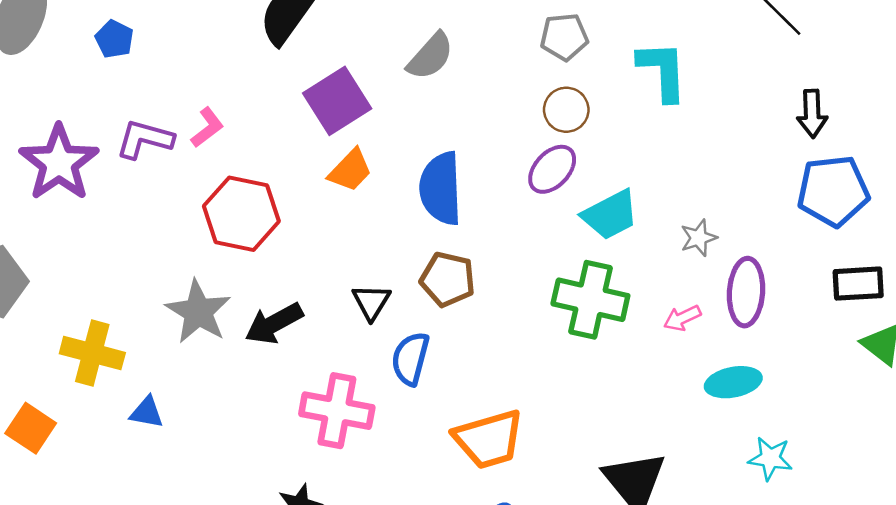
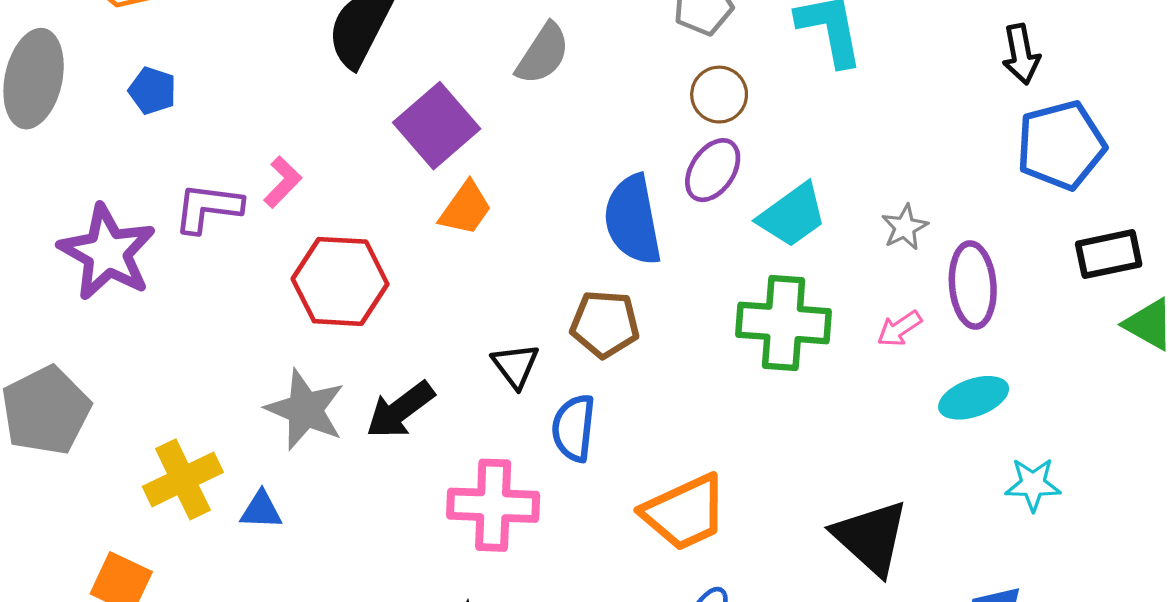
blue semicircle: (441, 188) -> (633, 220), moved
yellow cross: (92, 353) -> (183, 479), turned -32
blue triangle: (147, 412) -> (261, 510), moved

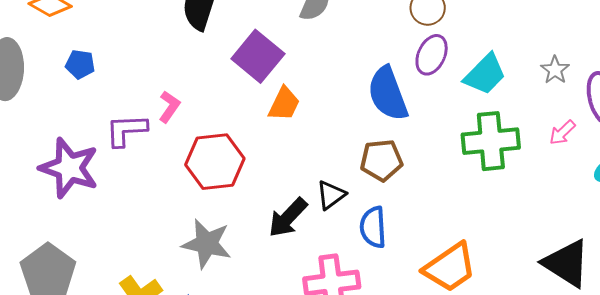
black triangle: (515, 366) -> (331, 195), turned 40
black arrow: (400, 410) -> (288, 218), moved

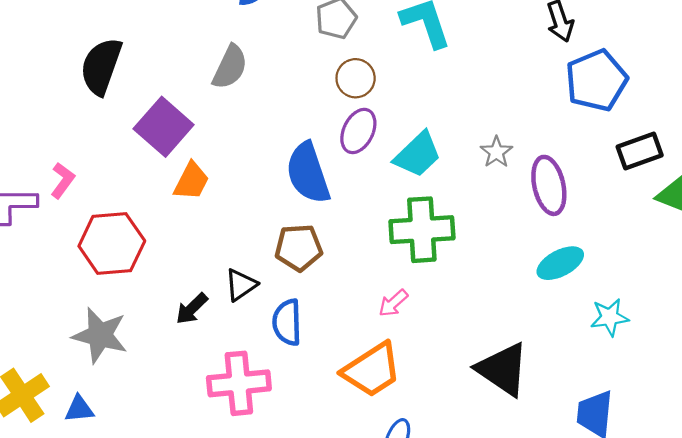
pink arrow: (562, 133) -> (393, 303), moved
black arrow: (288, 218) -> (192, 309), size x0.7

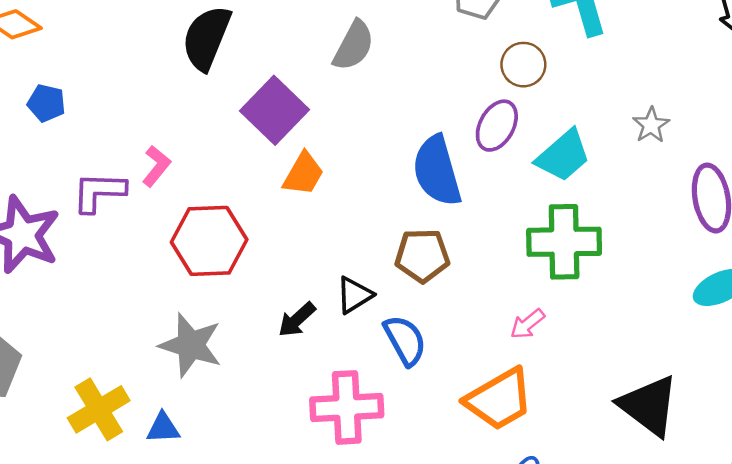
brown circle: (356, 78) -> (523, 65), moved
gray star: (496, 152) -> (651, 125), moved
blue semicircle: (287, 322) -> (405, 340), turned 150

